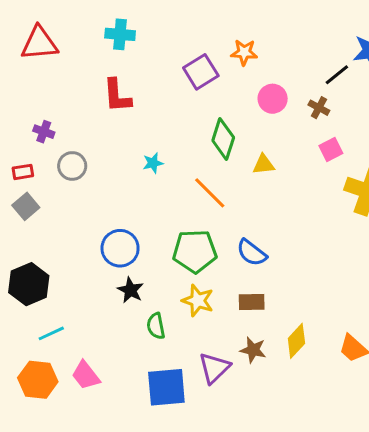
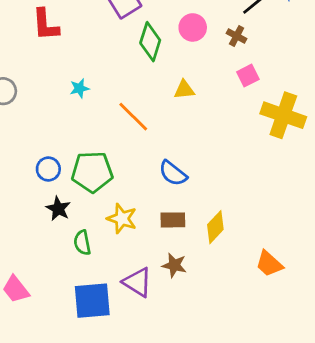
green diamond: (223, 139) -> (150, 42), moved
blue circle: (120, 248) -> (48, 169), size x0.7
green pentagon: (195, 251) -> (92, 172), moved
yellow diamond: (296, 341) -> (215, 227), moved
purple triangle: (214, 368) -> (137, 282), turned -44

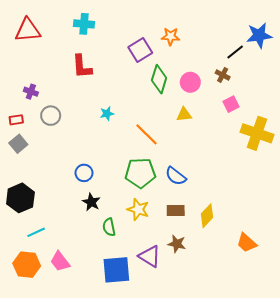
pink circle: (193, 27) -> (190, 82), moved
green pentagon: (92, 172) -> (140, 173), moved

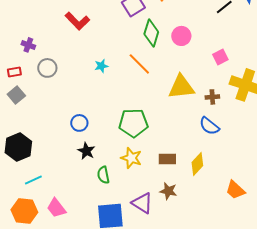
red L-shape: (82, 67) -> (77, 21), turned -40
brown cross: (223, 75) -> (212, 97), moved, turned -32
yellow triangle: (184, 115) -> (181, 87), moved, size x1.8
orange line: (147, 134) -> (139, 64), moved
blue semicircle: (176, 176) -> (209, 126), moved

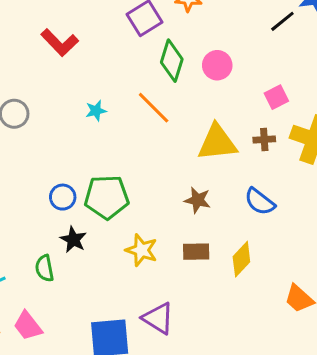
brown cross: (212, 97) -> (264, 139), moved
green pentagon: (133, 123) -> (107, 197), moved
green semicircle: (103, 175) -> (44, 268), moved
brown star: (168, 191) -> (198, 200), moved

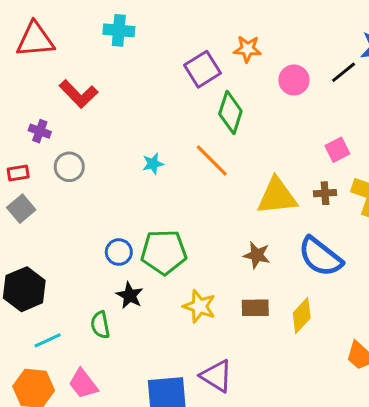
red L-shape: (60, 43) -> (79, 94), moved
pink circle: (217, 65) -> (294, 80), moved
blue semicircle: (260, 202) -> (320, 257), size x1.4

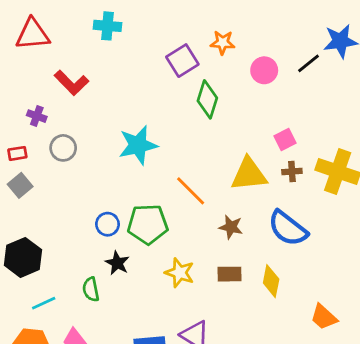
pink square: (337, 150) -> (285, 140), moved
orange line: (212, 161) -> (191, 191), moved
cyan star: (153, 164) -> (138, 145), size x2.0
yellow diamond: (302, 316) -> (271, 281), turned -32

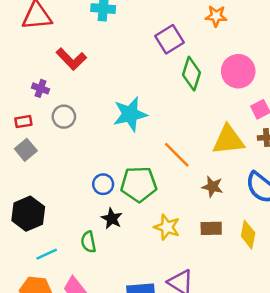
orange star: (223, 43) -> (216, 16), moved
pink circle: (264, 70) -> (238, 71), moved, size x1.4

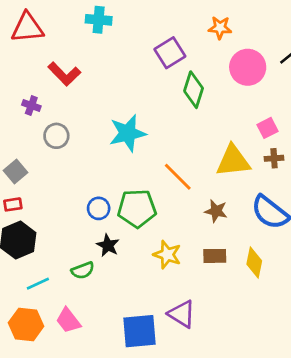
pink circle: (238, 71) -> (248, 67), moved
red rectangle: (23, 122) -> (13, 204), moved
green semicircle: (88, 242) -> (83, 270), turned -100

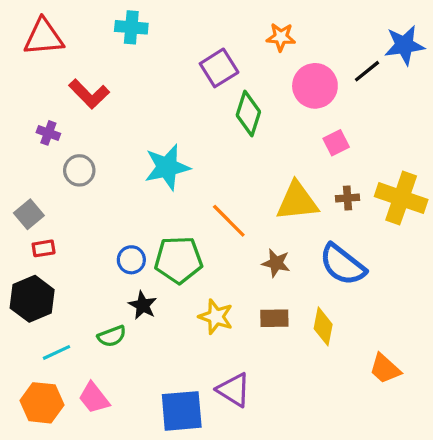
pink square: (267, 128) -> (336, 143), moved
red rectangle: (13, 204) -> (44, 248), moved

